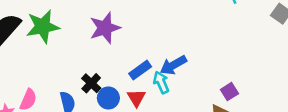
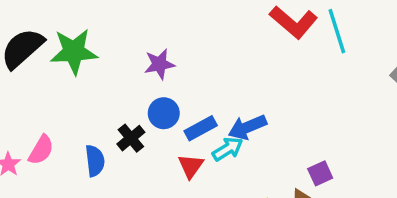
purple star: (105, 28) -> (159, 64), size x0.7
cyan arrow: (161, 82) -> (228, 149), turned 75
blue circle: (108, 98) -> (164, 113), moved

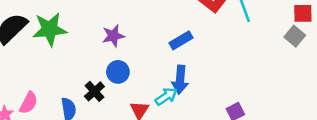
blue arrow: (247, 127) -> (180, 80), turned -60
blue rectangle: (201, 128) -> (181, 40), moved

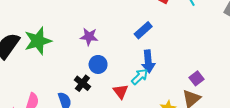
purple star: (113, 36) -> (89, 37), turned 30

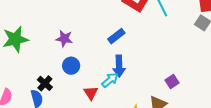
purple square: (196, 78) -> (172, 82), moved
black cross: (82, 83) -> (45, 83), moved

